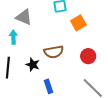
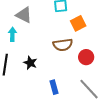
brown semicircle: (54, 52) -> (63, 45), moved
blue rectangle: (48, 86) -> (54, 87), moved

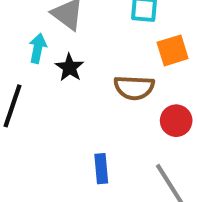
black star: (30, 63) -> (70, 67), moved

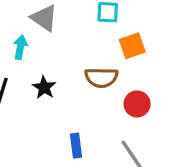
black star: (70, 67) -> (44, 87), moved

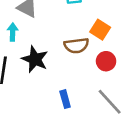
orange square: (132, 46) -> (100, 30), moved, turned -30
black star: (44, 87) -> (35, 59), size x1.5

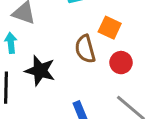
brown semicircle: (76, 45) -> (85, 49), turned 90

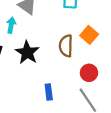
red circle: (121, 63) -> (89, 73), moved

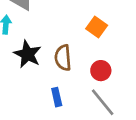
brown semicircle: (66, 46) -> (63, 58), moved

